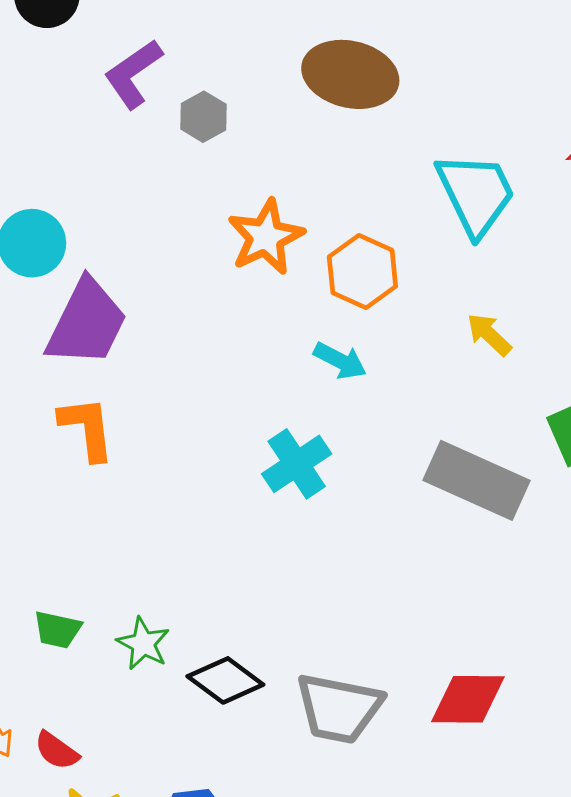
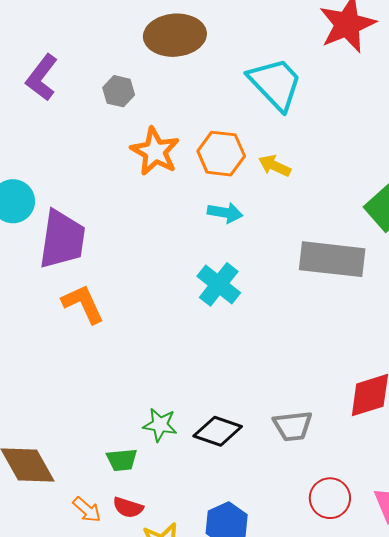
gray hexagon: (203, 117) -> (119, 91), moved
yellow arrow: (489, 334) -> (275, 166), moved
green trapezoid: (57, 630) -> (122, 460), moved
gray trapezoid: (339, 708) -> (293, 426), size x0.7

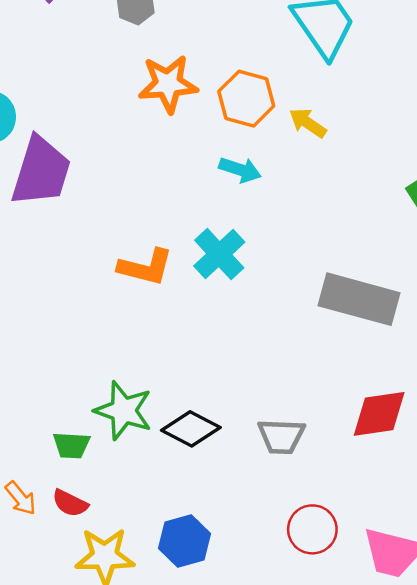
orange star: (155, 151) -> (168, 84), turned 30
gray rectangle: (332, 259) -> (359, 299), moved
orange L-shape: (83, 304) -> (146, 267), moved, turned 120
green star: (160, 425) -> (123, 411), size x1.4

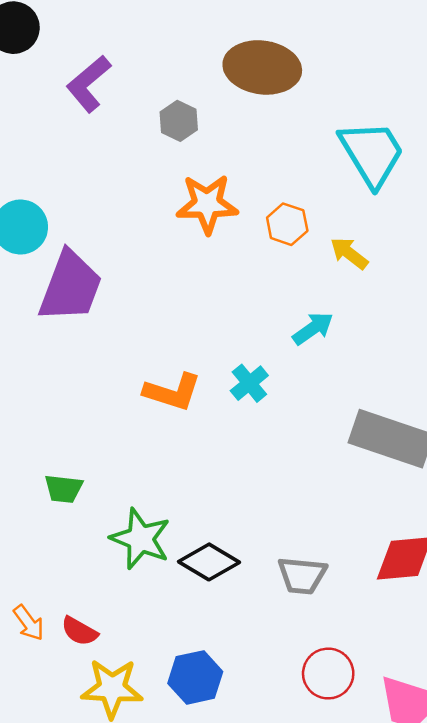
orange hexagon: (246, 99) -> (287, 224), size x0.7
cyan arrow: (240, 170) -> (313, 328), moved, turned -57
cyan cross: (219, 254) -> (249, 383), size x0.7
green trapezoid: (71, 445) -> (64, 489), moved

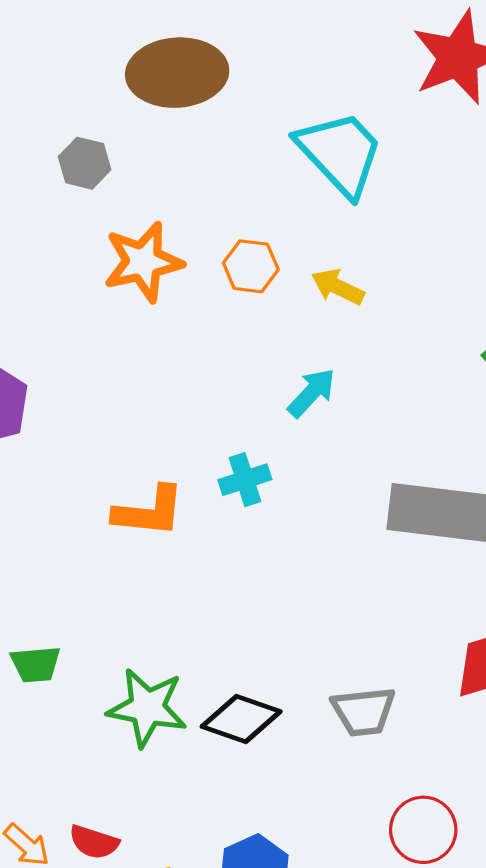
cyan cross: (249, 383) -> (245, 480), turned 33

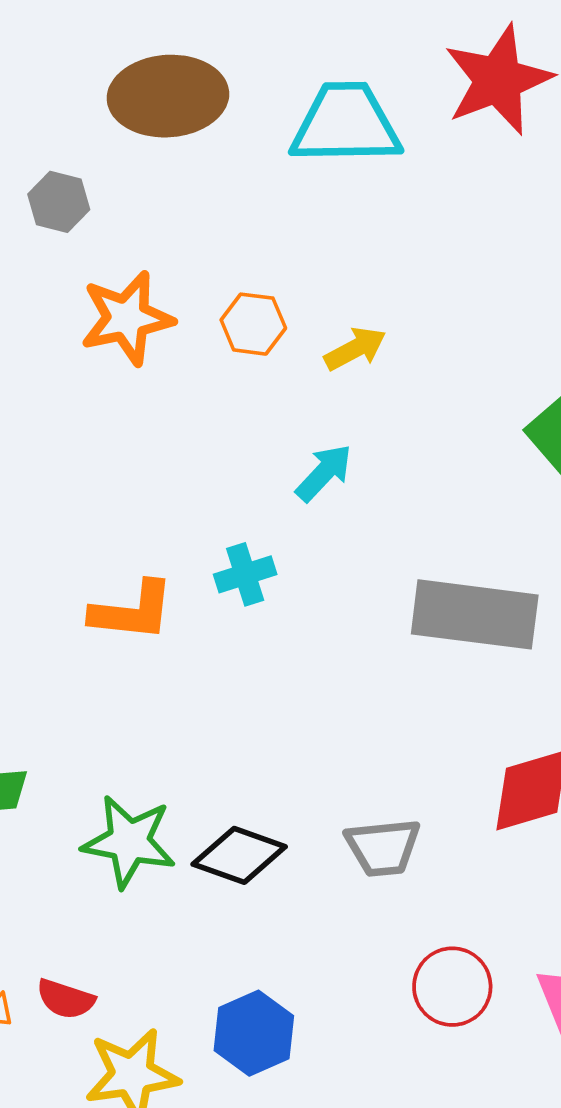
cyan trapezoid: (340, 153) -> (346, 124), moved, turned -48
yellow arrow: (338, 287) -> (355, 349), turned 126

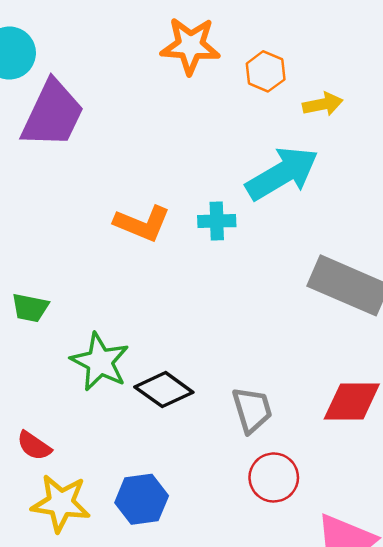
cyan arrow: (324, 473) -> (282, 174), size x1.8
gray trapezoid: (383, 847) -> (252, 410), turned -117
red circle: (452, 987) -> (274, 477), moved

